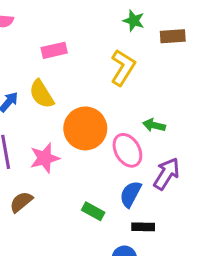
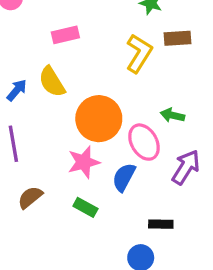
brown rectangle: (173, 36) -> (178, 38), moved
pink star: (45, 158) -> (84, 162), moved
blue semicircle: (131, 194) -> (124, 177), moved
green rectangle: (93, 211) -> (85, 207), moved

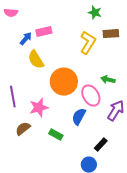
blue arrow: (17, 90) -> (26, 39), moved
pink star: (84, 162) -> (39, 108), moved
black rectangle: (161, 224) -> (101, 145), turned -48

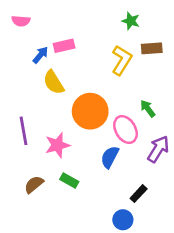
green arrow: (108, 80) -> (148, 109), turned 40
brown semicircle: (23, 129) -> (34, 184), moved
green rectangle: (56, 135) -> (69, 181), moved

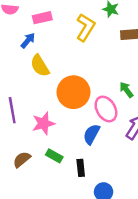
pink rectangle: (64, 46) -> (42, 18), moved
yellow L-shape: (122, 60) -> (86, 27), moved
black rectangle: (139, 194) -> (81, 168), moved, turned -49

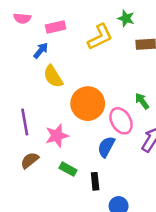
yellow L-shape: (86, 27) -> (100, 37), turned 32
brown semicircle: (22, 159) -> (30, 160), moved

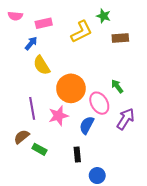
purple line: (25, 122) -> (32, 108), moved
pink star: (57, 136) -> (58, 116), moved
green rectangle: (68, 169) -> (39, 149), moved

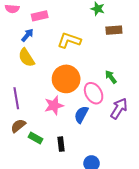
yellow L-shape: (81, 32) -> (69, 40), moved, turned -135
yellow semicircle: (42, 65) -> (26, 58), moved
purple line: (32, 108) -> (16, 98), moved
black rectangle: (77, 155) -> (61, 144), moved

